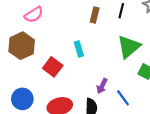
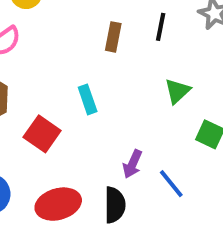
green triangle: (129, 47) -> (177, 91), size x0.6

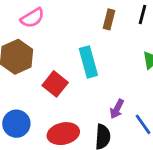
cyan rectangle: (88, 99) -> (88, 62), size x1.5

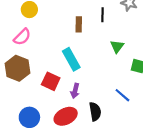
purple arrow: (117, 109) -> (75, 91), moved

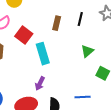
red square: (51, 81) -> (24, 35), moved
blue line: (122, 95) -> (83, 97), turned -56

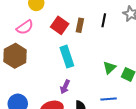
red square: (24, 35) -> (60, 25), moved
green triangle: (87, 51) -> (109, 68), moved

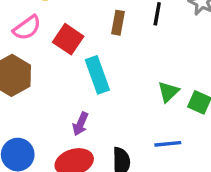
red square: (60, 25) -> (68, 39), moved
purple arrow: (65, 87) -> (80, 124), moved

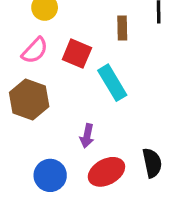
purple arrow: (80, 124) -> (87, 136), moved

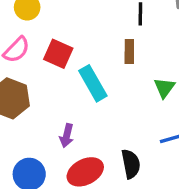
brown rectangle: (122, 28) -> (129, 51), moved

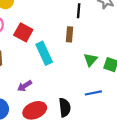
purple arrow: (67, 136) -> (25, 86), turned 40

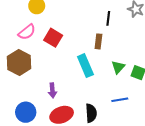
cyan rectangle: (44, 53) -> (85, 66), moved
purple arrow: (25, 86) -> (52, 90), turned -64

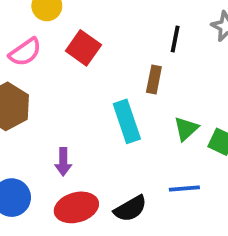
red square: (53, 38) -> (83, 48), moved
black semicircle: (91, 113) -> (130, 209), turned 60

